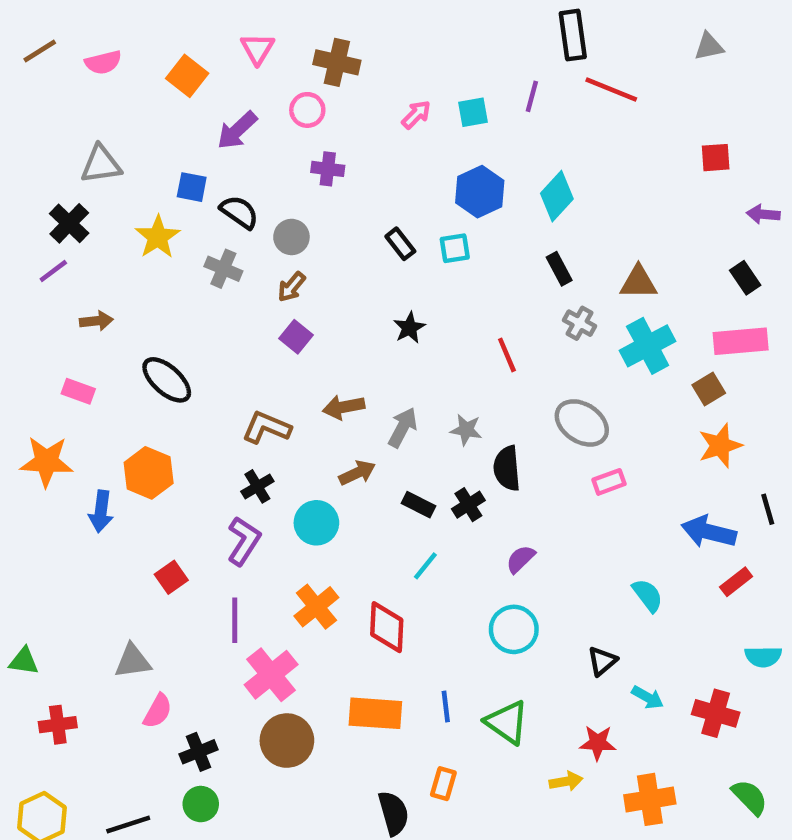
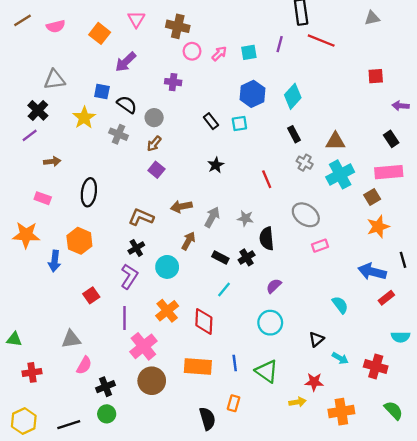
pink circle: (307, 110) -> (192, 51), moved
black ellipse: (167, 380) -> (89, 192), turned 56
brown arrow: (357, 473) -> (188, 241), turned -36

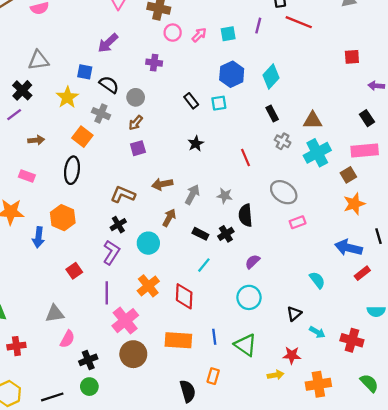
orange square: (100, 33) -> (82, 137), moved
purple square: (156, 170) -> (138, 148), turned 35

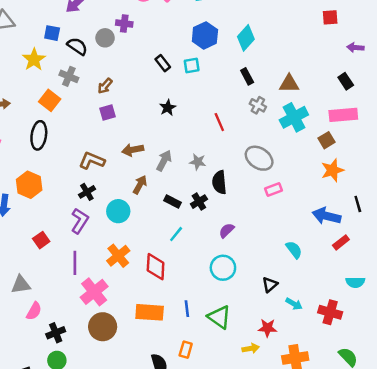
gray circle: (136, 97) -> (105, 38), moved

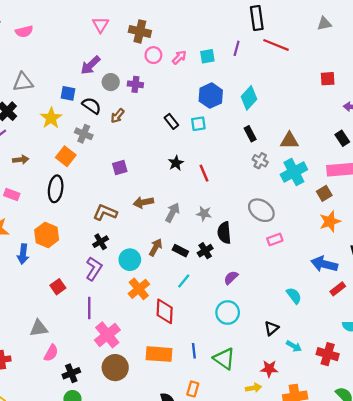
gray circle: (105, 38) -> (111, 82), moved
brown arrow: (105, 86) -> (117, 116), moved
red line: (219, 122) -> (204, 173), moved
brown arrow: (140, 185) -> (156, 247), moved
orange cross: (118, 256) -> (139, 289), moved

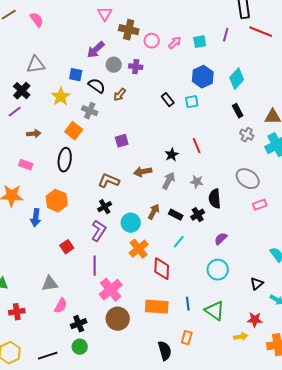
pink semicircle: (24, 31) -> (37, 20), turned -112
brown cross: (140, 31) -> (129, 30), moved
black star: (176, 163) -> (172, 155), moved

